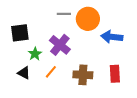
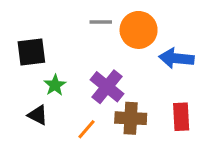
purple cross: (60, 45) -> (107, 87), moved
orange line: (51, 72) -> (87, 129), moved

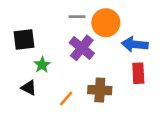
purple cross: (107, 87) -> (82, 48), moved
red rectangle: (181, 117) -> (138, 73), moved

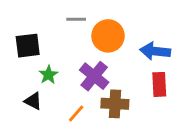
gray line: (77, 17) -> (76, 19), moved
orange circle: (106, 23) -> (108, 36), moved
purple cross: (82, 48) -> (94, 76), moved

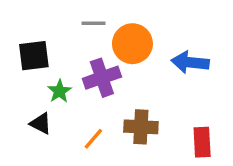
purple cross: (94, 76) -> (102, 78), moved, turned 32
red rectangle: (159, 84) -> (202, 142), moved

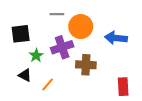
brown cross: (141, 127) -> (86, 65), moved
orange line: (93, 139) -> (48, 84), moved

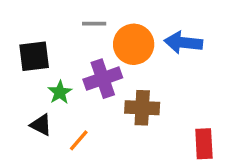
blue arrow: (116, 38) -> (183, 43), moved

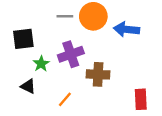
orange circle: (134, 44) -> (93, 16), moved
orange line: (79, 140) -> (65, 99), moved

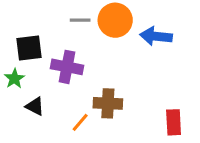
purple cross: (71, 54) -> (67, 67), moved, turned 30
green star: (41, 64) -> (14, 79), moved
brown cross: (98, 74) -> (108, 103), moved

